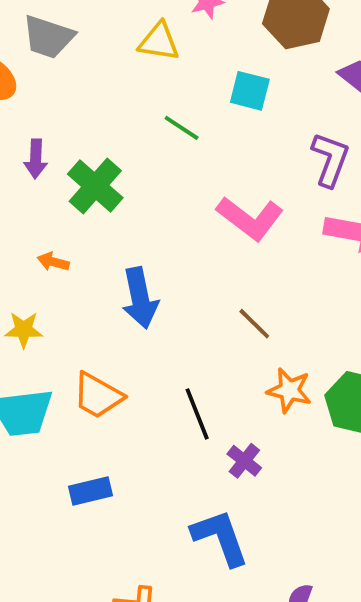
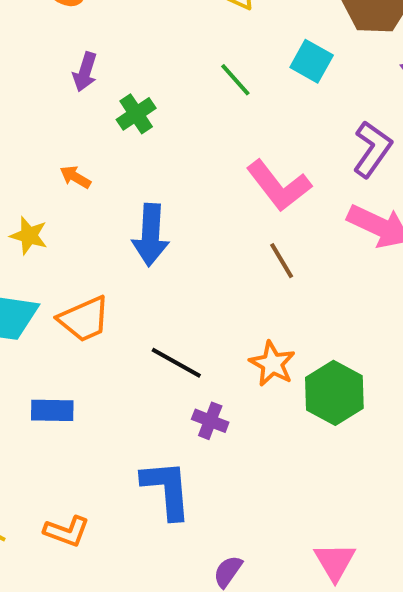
green cross: (95, 186) -> (136, 114), size x0.7
brown line: (254, 324) -> (282, 261), moved
orange trapezoid: (98, 396) -> (84, 319), turned -68
black line: (197, 414) -> (176, 363), turned -54
purple cross: (244, 461) -> (210, 421), turned -32

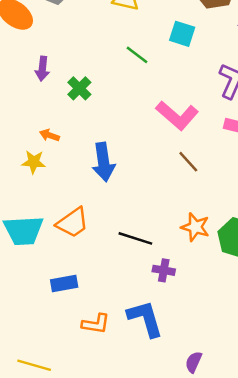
yellow star: (29, 236) -> (34, 162), moved
orange L-shape: (67, 531) -> (96, 324), moved

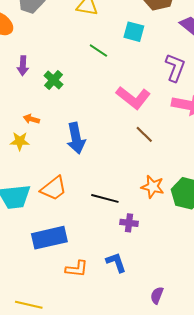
blue rectangle: (64, 283) -> (49, 238), size x1.6
blue L-shape: (145, 318) -> (116, 262), size x0.7

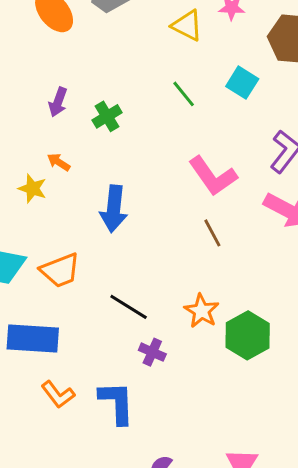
purple arrow: (23, 66) -> (58, 102), moved
blue L-shape: (116, 262) -> (117, 403), size x1.4
orange L-shape: (77, 269) -> (58, 394), turned 30

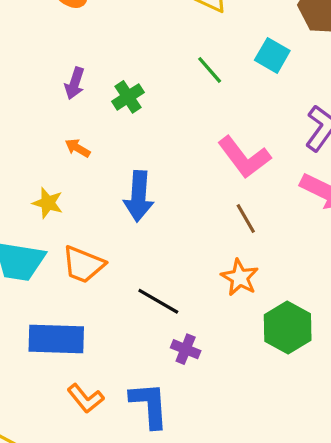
yellow star: (33, 188) -> (48, 203), moved
orange trapezoid: (60, 270) -> (83, 265), turned 45
orange star: (201, 311) -> (240, 277), moved

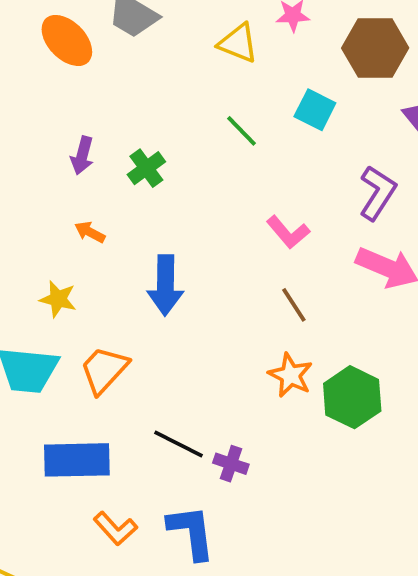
pink L-shape: (244, 157) -> (288, 232), size x0.7
orange trapezoid: (83, 265) -> (104, 370), turned 114
black line: (158, 301) -> (179, 444), moved
green hexagon: (288, 327) -> (352, 397), moved

